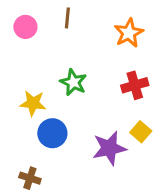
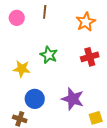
yellow square: (141, 132) -> (96, 118), moved, turned 32
blue circle: (52, 133) -> (35, 99), moved
purple star: (109, 148) -> (73, 99), turned 30

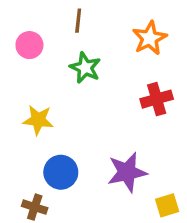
pink circle: (17, 18) -> (29, 45), moved
green star: (49, 55) -> (85, 68), moved
purple star: (73, 99) -> (127, 172), turned -30

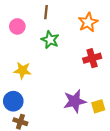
blue circle: (61, 172) -> (13, 101), moved
yellow square: (167, 205) -> (98, 106), moved

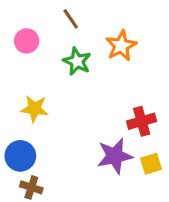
brown line: (46, 12) -> (71, 19), turned -40
orange star: (88, 22) -> (121, 46), moved
red cross: (92, 58) -> (142, 121), moved

